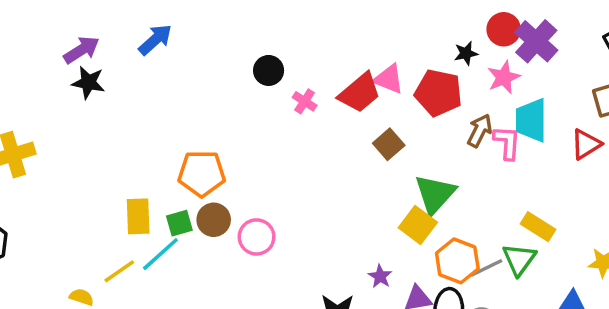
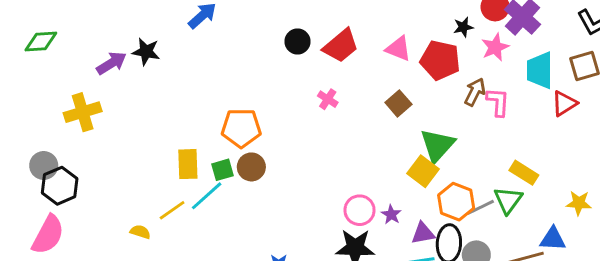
purple arrow: (82, 50) -> (111, 63), moved
red trapezoid: (360, 93) -> (341, 46), moved
pink cross: (305, 101) -> (328, 99), moved
cyan trapezoid: (531, 120) -> (540, 70), moved
pink circle: (257, 237) -> (360, 210), moved

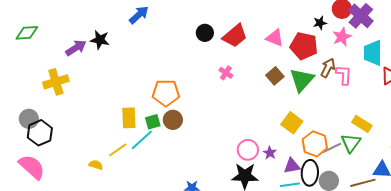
green triangle: (437, 145) -> (302, 80), moved
pink semicircle: (48, 235) -> (32, 167), turned -76

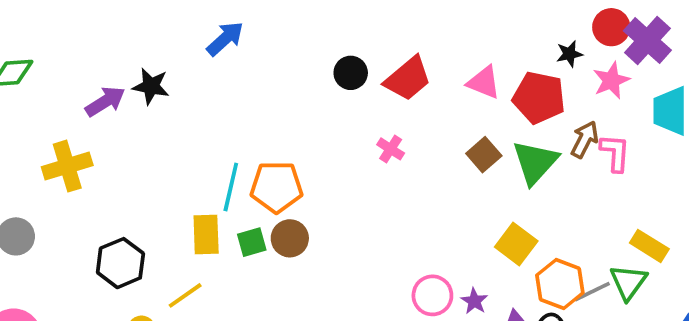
black hexagon: (40, 133) -> (120, 263), moved
cyan line: (142, 140) -> (231, 187), moved, turned -35

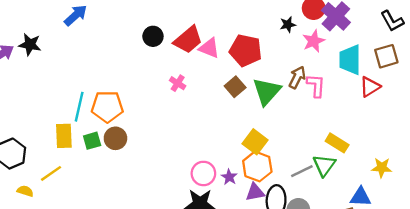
pink triangle: (484, 82) -> (209, 48), moved
red pentagon: (539, 98) -> (246, 50), moved
orange hexagon: (560, 284) -> (257, 166), moved

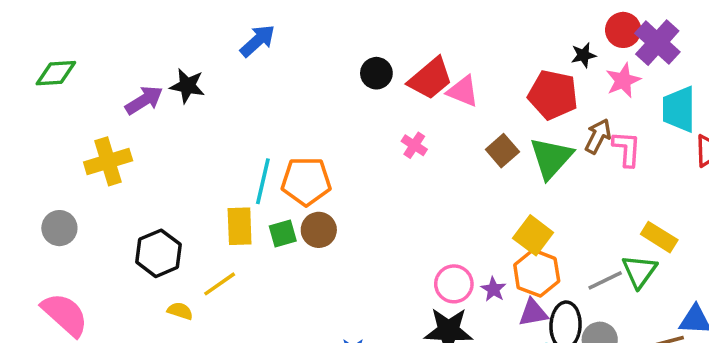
red pentagon: (246, 50) -> (553, 95), moved

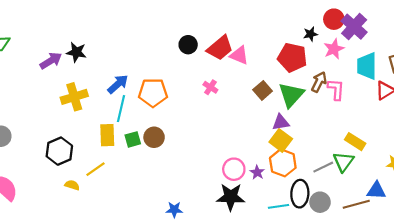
blue arrow: (258, 41) -> (118, 84), moved
yellow cross: (108, 161) -> (74, 97), moved
orange pentagon: (306, 181) -> (153, 93), moved
purple triangle: (533, 313) -> (281, 122), moved

